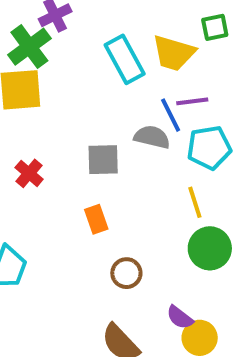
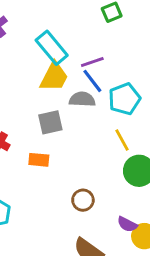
yellow trapezoid: (174, 53) -> (54, 77), moved, turned -68
purple line: (192, 101) -> (92, 62), moved
orange rectangle: (96, 219) -> (39, 160), moved, turned -54

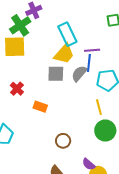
blue line: (92, 81) -> (89, 63), turned 30
gray semicircle: (82, 99) -> (79, 74), turned -66
gray square: (50, 122) -> (56, 74), moved

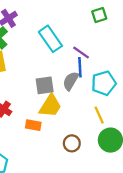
purple line: (92, 50) -> (81, 53), turned 49
yellow trapezoid: (64, 54) -> (50, 106), moved
brown circle: (63, 141) -> (72, 143), moved

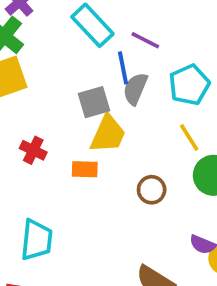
blue line: (80, 67) -> (123, 68), moved

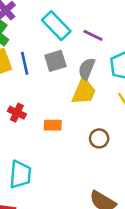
blue line: (123, 68) -> (25, 63), moved
gray square: (94, 102) -> (55, 61), moved
yellow trapezoid: (108, 134) -> (84, 91), moved

